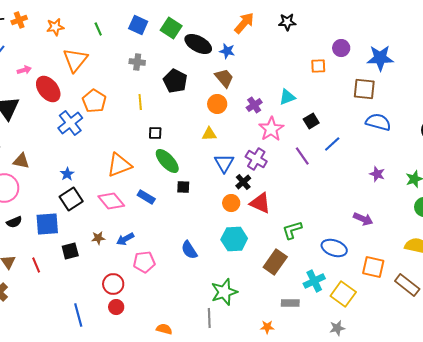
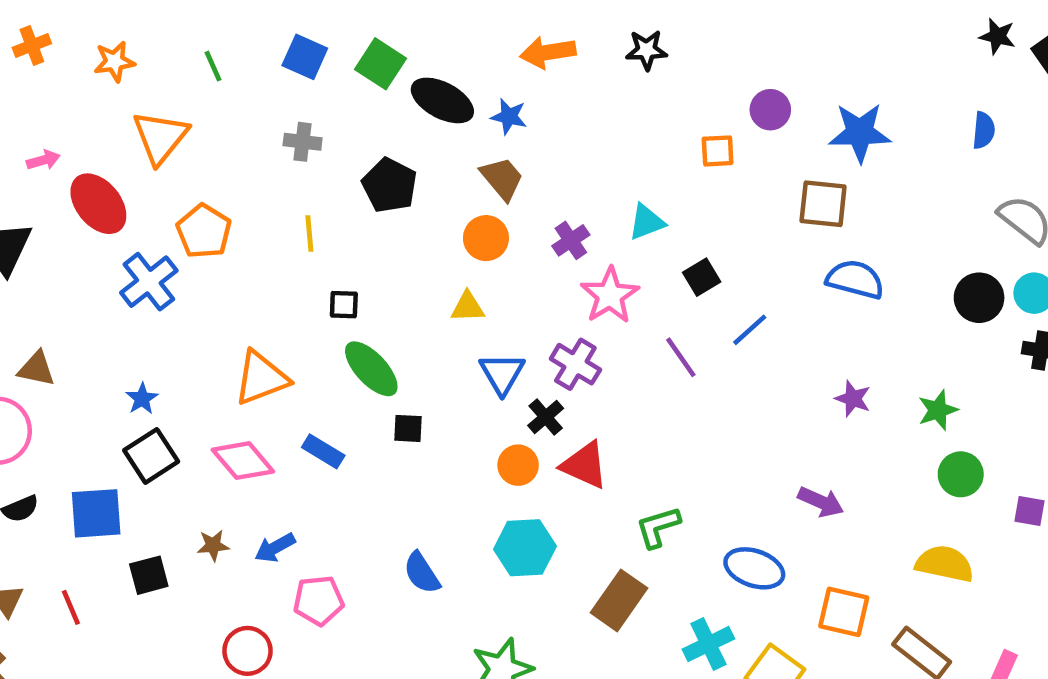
orange arrow: (244, 23) -> (548, 52), turned -140

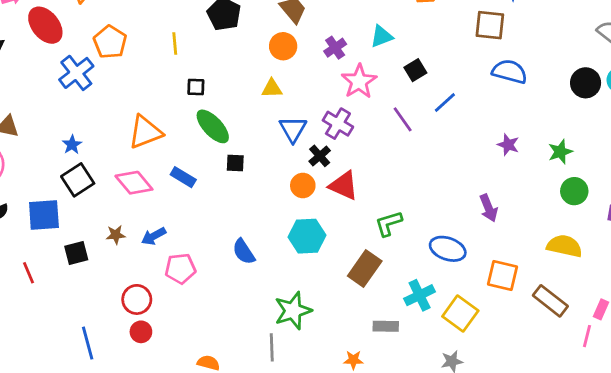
purple arrow: (821, 502) -> (488, 208), turned 44

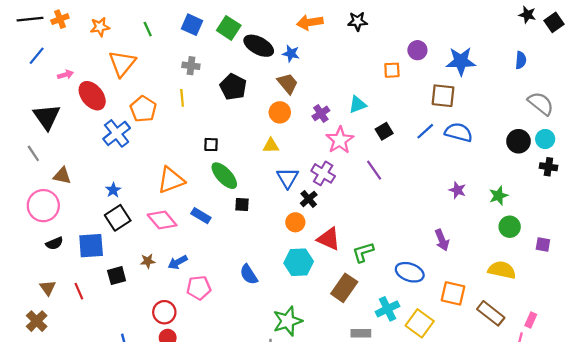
yellow line: (175, 43) -> (182, 98), moved
blue line: (445, 102) -> (425, 131), moved
red triangle: (344, 186) -> (329, 239), moved

